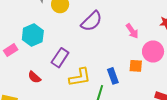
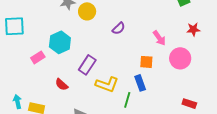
purple semicircle: (92, 21) -> (119, 28), size x0.6
orange square: (136, 66) -> (146, 62), moved
yellow L-shape: (80, 77) -> (107, 84), turned 30

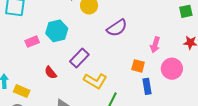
purple semicircle: (119, 28) -> (117, 28), size x1.5
pink arrow: (159, 38) -> (155, 45), turned 42
blue rectangle: (140, 83) -> (147, 86), moved

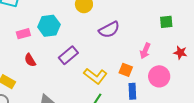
green square: (186, 11) -> (166, 22), moved
red semicircle: (51, 73) -> (30, 60), moved
yellow L-shape: (95, 81) -> (95, 76), moved

